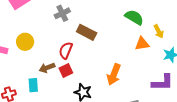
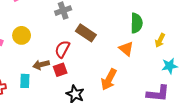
green semicircle: (134, 17) -> (137, 23), turned 54
yellow arrow: (159, 31) -> (160, 40), turned 48
orange triangle: (142, 44) -> (126, 49), moved, turned 42

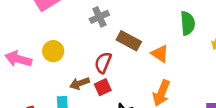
orange triangle: (126, 49) -> (160, 54), moved

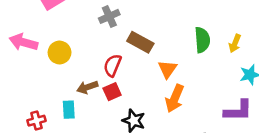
green semicircle: (188, 23) -> (202, 40), moved
orange triangle: (160, 54) -> (167, 69), moved, turned 30
pink arrow: (18, 59) -> (23, 42), moved

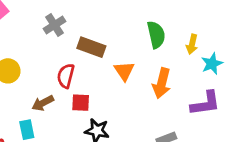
yellow arrow: (235, 43) -> (192, 44), moved
red square: (112, 92) -> (81, 103), moved, turned 36
orange arrow: (175, 98) -> (162, 83), moved

